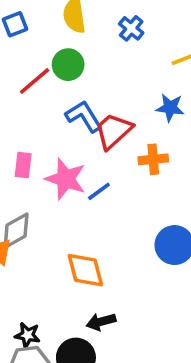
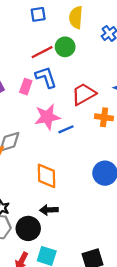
blue L-shape: (84, 116) -> (46, 77), moved
pink rectangle: (23, 165) -> (26, 87), moved
pink star: (66, 179) -> (47, 117), turned 30

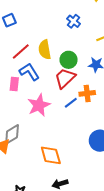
yellow semicircle: (76, 17) -> (45, 50), moved
green circle: (65, 47) -> (69, 60), moved
blue line: (66, 129) -> (71, 103), moved

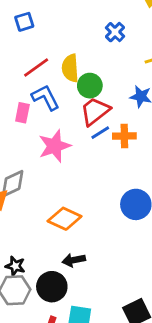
green circle: (69, 60) -> (90, 86), moved
blue line: (71, 103) -> (100, 133), moved
orange diamond: (51, 155) -> (65, 219), turned -55

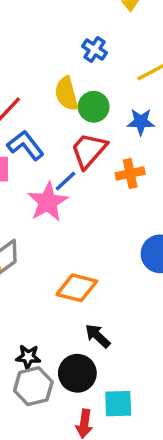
yellow semicircle: (70, 68) -> (66, 94), moved
green circle: (90, 86) -> (94, 107), moved
blue line: (100, 133) -> (66, 181), moved
black arrow: (74, 260) -> (98, 336), turned 65

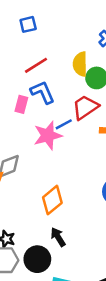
orange diamond: (77, 288) -> (52, 200), turned -68

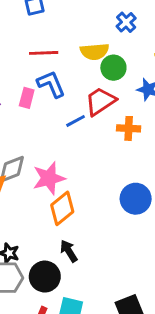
yellow semicircle: (80, 64) -> (95, 51), turned -95
red line: (36, 65) -> (44, 53), turned 30
pink star: (48, 136) -> (49, 178), moved

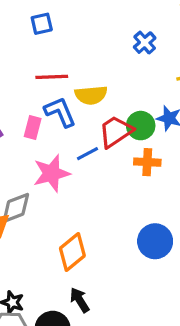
yellow semicircle: (95, 51) -> (91, 95), moved
green circle: (113, 68) -> (141, 126), moved
pink star: (49, 178) -> (51, 173), moved

